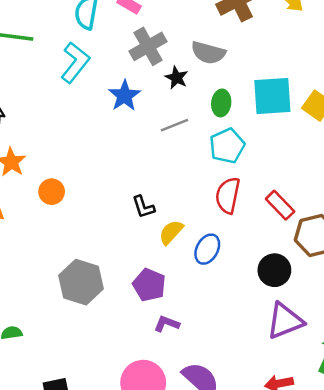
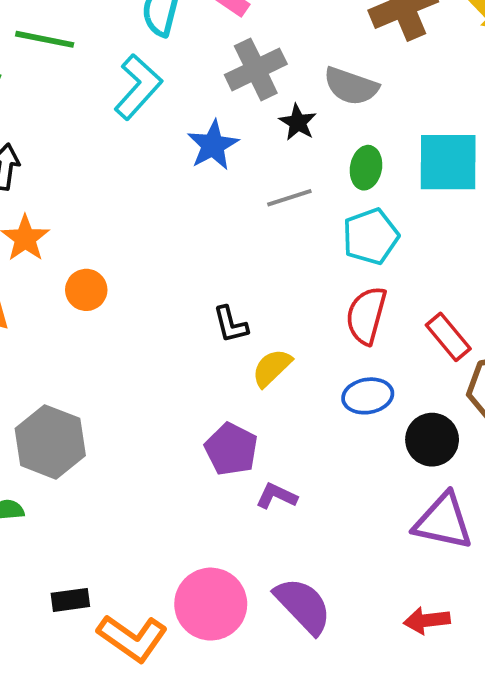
blue ellipse: (207, 249) -> (368, 396), moved, turned 48
gray hexagon: (81, 282) -> (50, 442), moved
purple triangle: (285, 321) -> (443, 521), turned 30
purple L-shape: (167, 324) -> (276, 496), moved

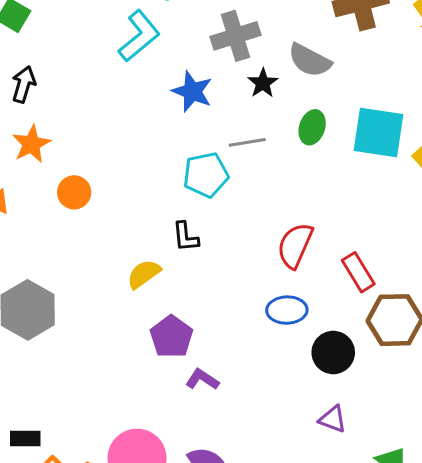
blue star: (213, 145) -> (192, 91), turned -30
cyan pentagon: (371, 236) -> (206, 175), moved
yellow semicircle: (272, 368) -> (144, 274), moved
purple triangle: (443, 521) -> (333, 419), size x0.6

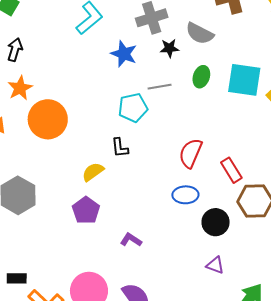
black star: (263, 83) -> (169, 48), turned 30
orange circle: (74, 192) -> (48, 119), size x1.8
purple pentagon: (171, 337) -> (86, 210), moved

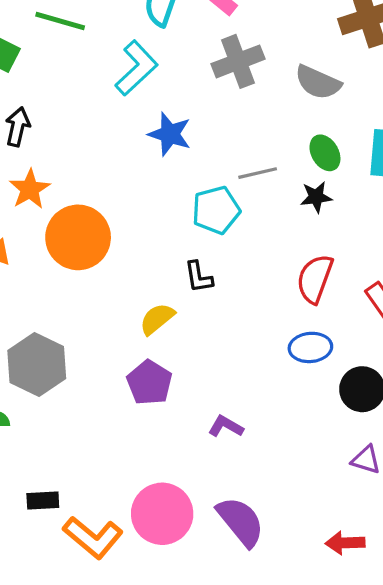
black star: (169, 48) -> (316, 197), moved
blue star: (124, 54) -> (170, 134), moved
green ellipse: (201, 77) -> (325, 153), turned -45

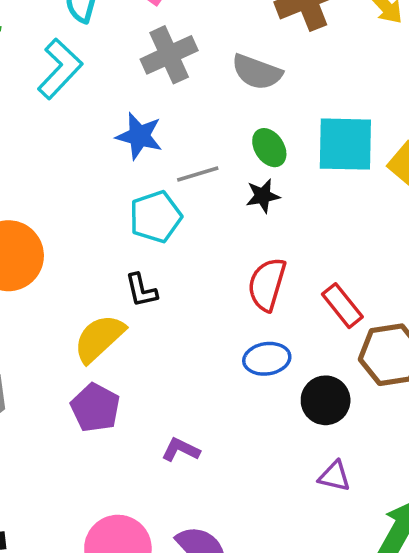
blue star: (170, 134) -> (139, 136), moved
yellow semicircle: (157, 319) -> (99, 338), size x1.4

